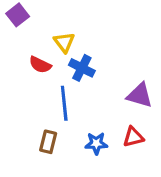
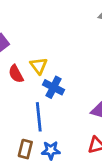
red semicircle: (40, 65) -> (16, 74), moved, turned 36
blue star: (96, 143) -> (51, 150), moved

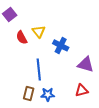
blue cross: (53, 87) -> (61, 45), moved

